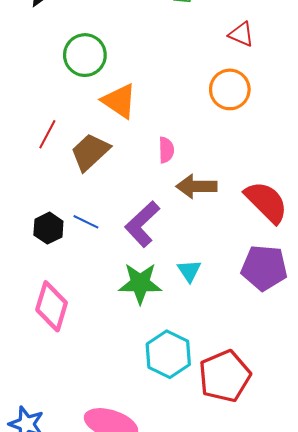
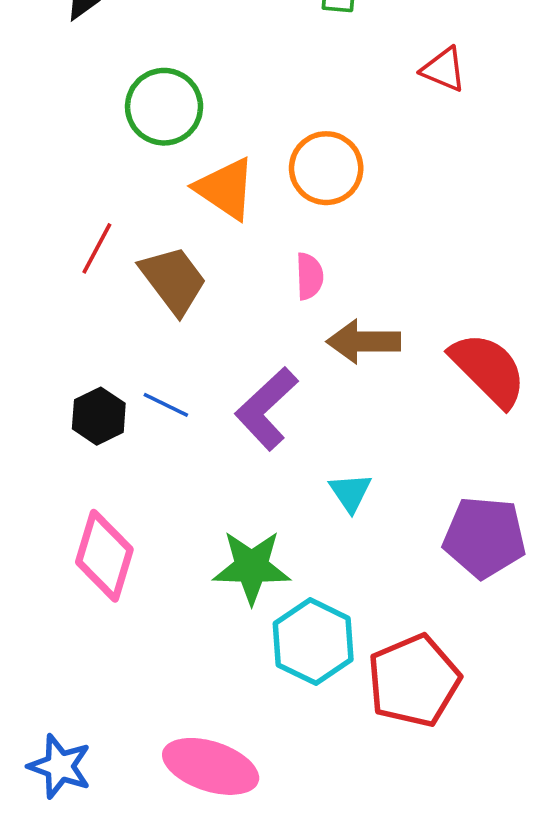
orange circle: (230, 89) -> (326, 168), moved
brown trapezoid: (90, 152) -> (173, 280), turned 96
purple pentagon: (264, 268) -> (485, 537), moved
green star: (140, 283) -> (252, 567), moved

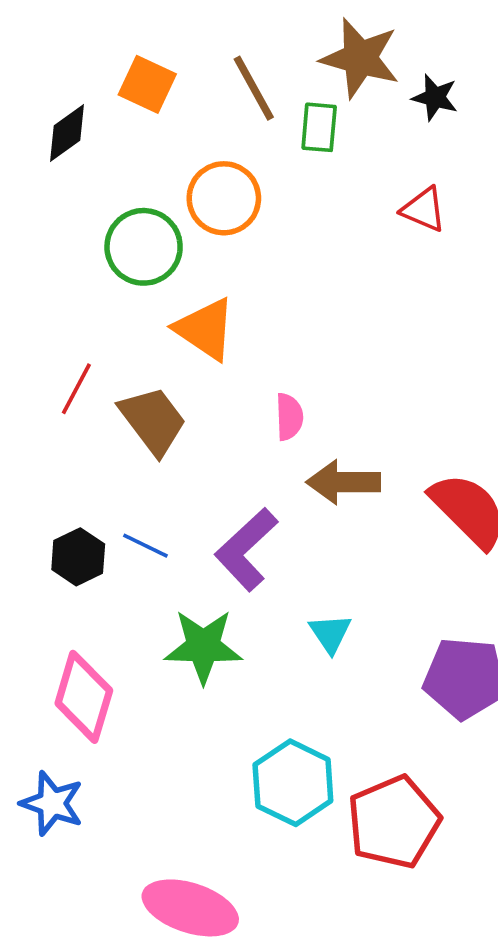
orange circle: (326, 168) -> (224, 198), moved
green star: (252, 567) -> (203, 646), moved
blue star: (60, 766) -> (52, 803), moved

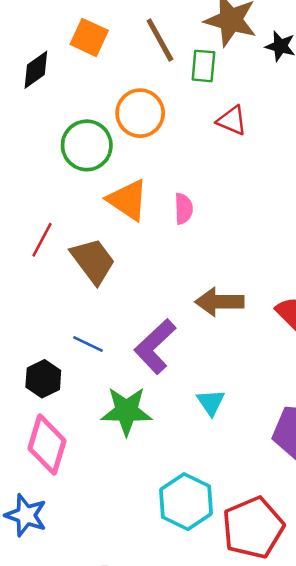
red triangle: (424, 209) -> (232, 121), moved
pink semicircle: (289, 417) -> (184, 209), moved
black hexagon: (78, 557) -> (43, 379), moved

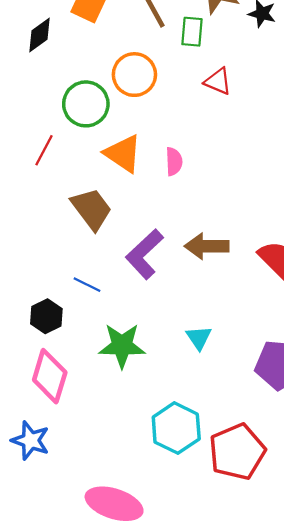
red line: (42, 240) -> (44, 150), moved
purple L-shape: (155, 346) -> (145, 254), moved

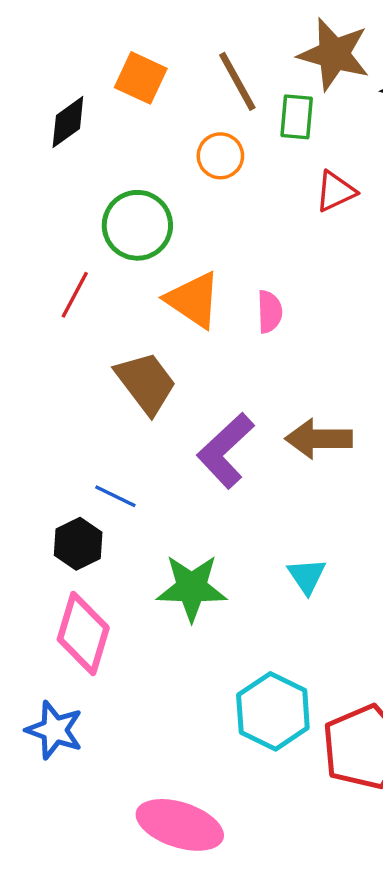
orange circle: (134, 75) -> (220, 156), moved, size x0.7
red triangle: (218, 81) -> (336, 191), turned -48
blue line: (87, 285) -> (115, 496), moved

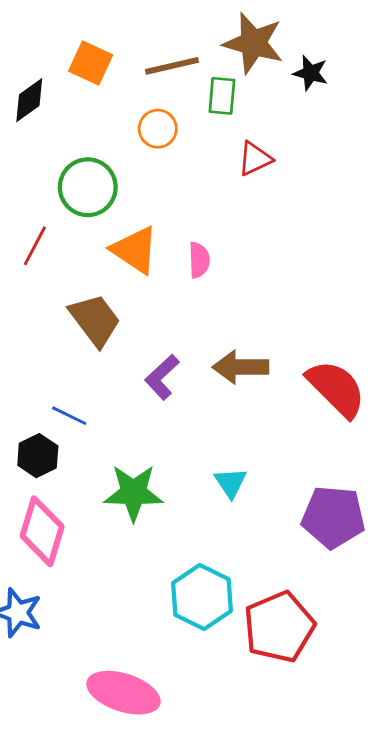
brown line: (237, 81) -> (172, 66), turned -74
purple L-shape: (225, 451) -> (162, 377), size x0.7

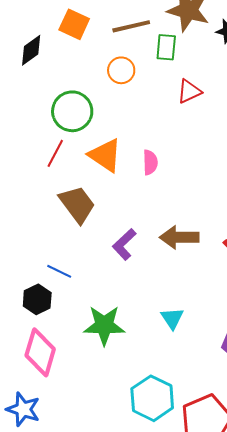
red line: (35, 246) -> (55, 153), moved

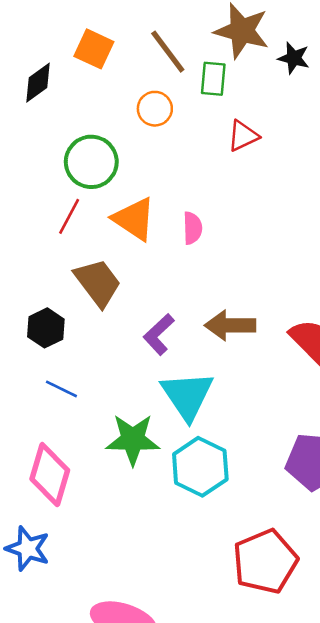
brown line: (131, 26) -> (168, 52), turned 66
blue line: (59, 271) -> (61, 389), moved
black hexagon: (37, 299) -> (46, 328), moved
cyan triangle: (172, 318) -> (187, 395), moved, size x1.8
cyan hexagon: (152, 398) -> (200, 467), moved

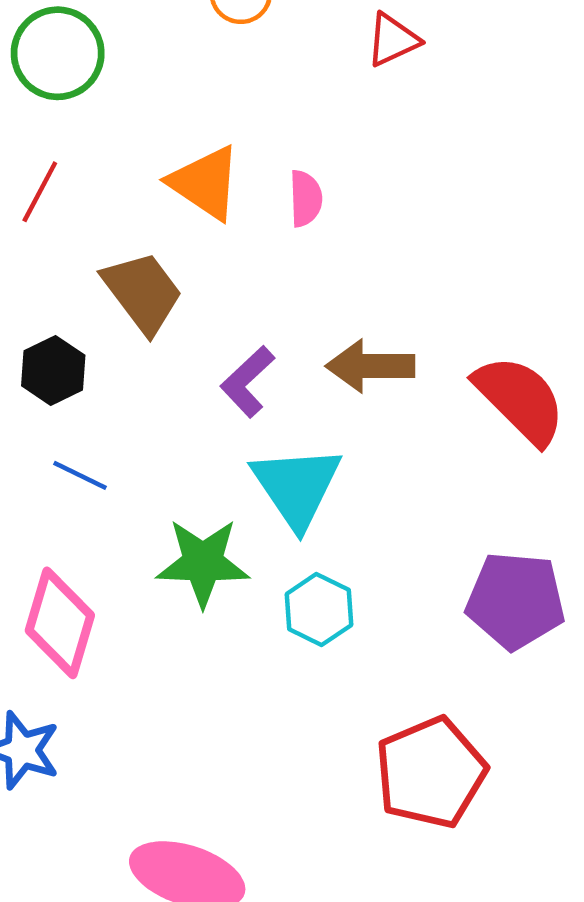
green circle: (91, 162) -> (58, 53), moved
red line: (69, 216) -> (40, 192), moved
cyan hexagon: (200, 467) -> (319, 609), size x0.7

